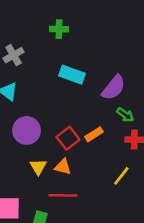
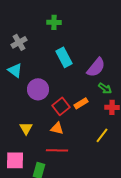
cyan rectangle: (72, 75) -> (64, 57), turned 42
purple circle: (27, 130) -> (38, 89), moved
yellow triangle: (38, 167) -> (26, 128), moved

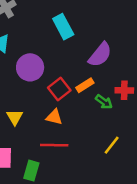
purple semicircle: (96, 67) -> (100, 55), moved
green arrow: (105, 88) -> (104, 102), moved
yellow line: (102, 135) -> (112, 145), moved

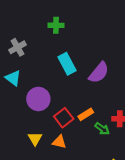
purple semicircle: (100, 55) -> (99, 73), moved
yellow triangle: (15, 117) -> (35, 139), moved

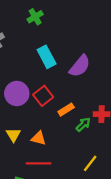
green cross: (56, 25) -> (35, 17), turned -32
red square: (64, 118) -> (43, 96), moved
green arrow: (102, 129) -> (83, 124), turned -80

